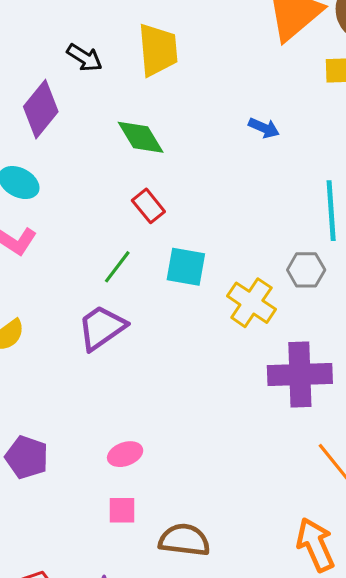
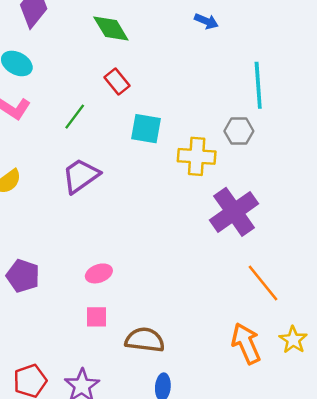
green line: (117, 267) -> (75, 117), moved
yellow cross: (251, 303) -> (197, 156), turned -30
purple cross: (300, 374) -> (234, 212), turned -33

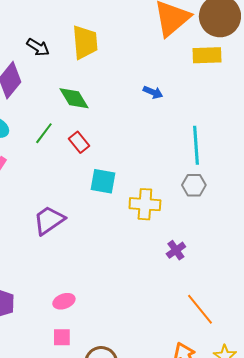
green line: (75, 117) -> (44, 133), moved
gray hexagon: (239, 131) -> (194, 185), moved
purple cross: (234, 212) -> (176, 250), size x0.5

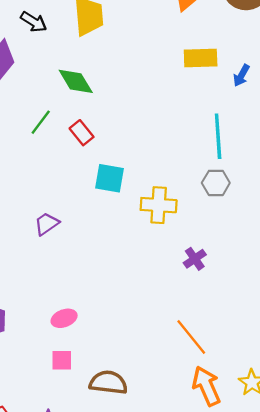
yellow rectangle: (207, 55) -> (201, 58), moved
blue arrow: (153, 92) -> (241, 76), moved, turned 96
purple trapezoid: (49, 220) -> (47, 224), size x0.7
orange line: (200, 309) -> (191, 337), moved

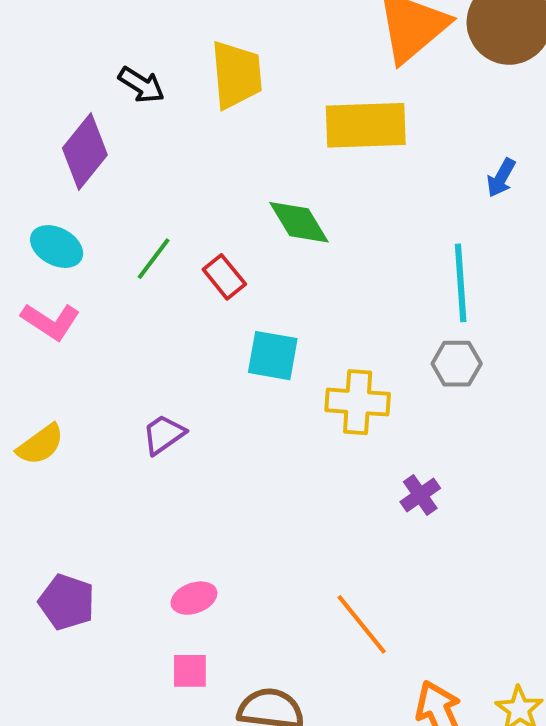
yellow rectangle: (201, 58) -> (366, 125), moved, size x1.4
green diamond: (76, 81) -> (299, 222), moved
orange line: (191, 337) -> (362, 624), moved

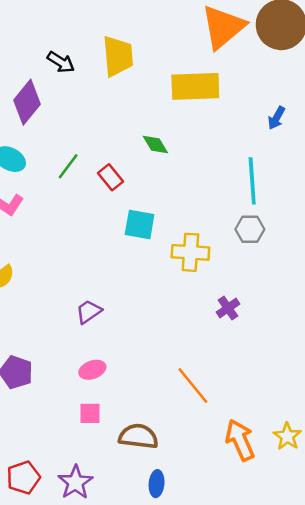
green diamond: (299, 222) -> (155, 145), size x0.7
purple trapezoid: (164, 434) -> (89, 312), moved

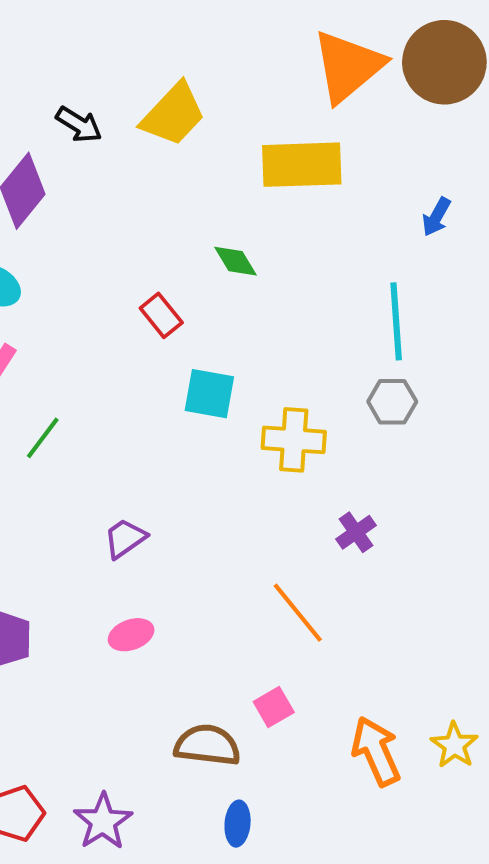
yellow trapezoid: (118, 56) -> (173, 114), turned 48
green line: (68, 166) -> (43, 438), moved
orange line: (193, 386) -> (298, 613), moved
pink square: (90, 413) -> (274, 707), moved, turned -30

